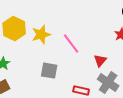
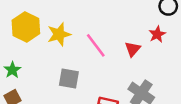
red triangle: (100, 61) -> (133, 49), moved

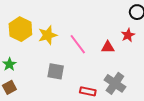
red triangle: (133, 49) -> (108, 47), turned 48

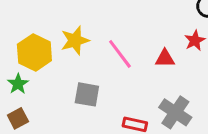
yellow hexagon: (20, 29) -> (34, 52), moved

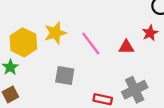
gray cross: (175, 112) -> (135, 90), turned 30

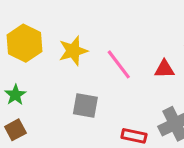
yellow hexagon: (23, 42) -> (25, 43), moved

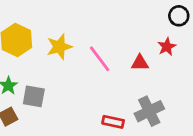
gray square: (85, 106) -> (34, 96), moved

